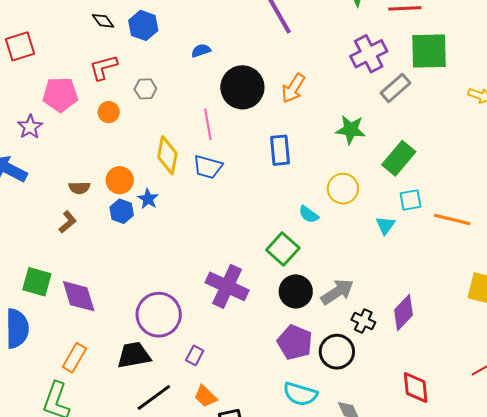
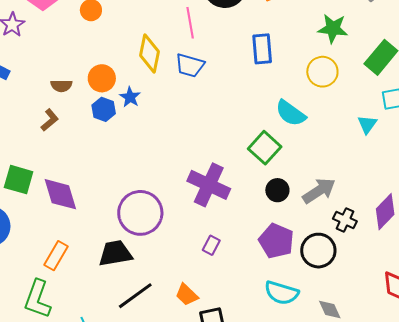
yellow circle: (343, 189) -> (322, 72), moved
cyan semicircle: (309, 214) -> (291, 113), size x1.5
black circle: (296, 291) -> (277, 190), size x0.7
purple rectangle: (195, 355) -> (211, 245), moved

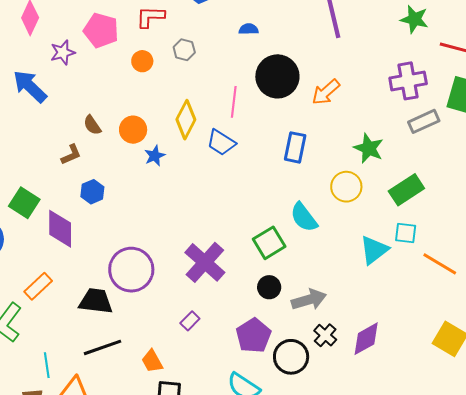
brown semicircle: (61, 86) -> (92, 125), turned 40
blue hexagon: (104, 109) -> (92, 192), moved
cyan triangle: (367, 124) -> (374, 250), size x1.5

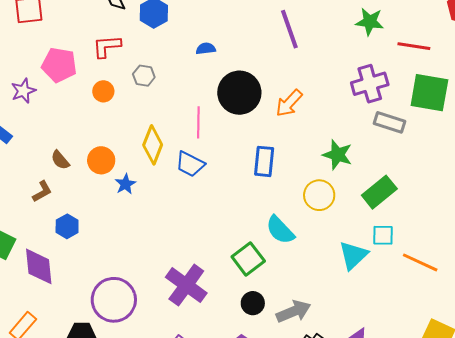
gray rectangle: (424, 121) -> (390, 122), turned 48

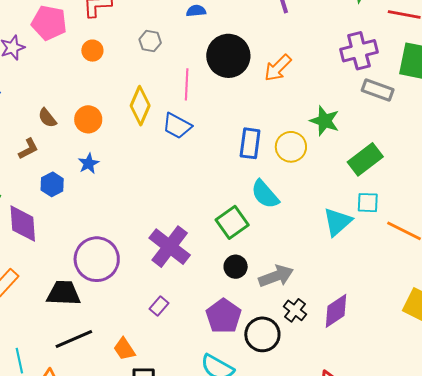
gray hexagon: (144, 76) -> (150, 41), moved
blue rectangle: (264, 161) -> (250, 143), moved
blue star: (125, 184) -> (89, 163), moved
yellow circle: (319, 195) -> (291, 147), moved

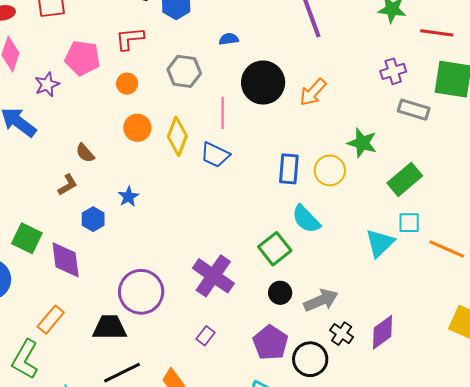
gray hexagon: (150, 41) -> (184, 71), size x1.5
purple cross: (359, 51) -> (393, 71), size x0.7
orange circle: (88, 119) -> (137, 128), moved

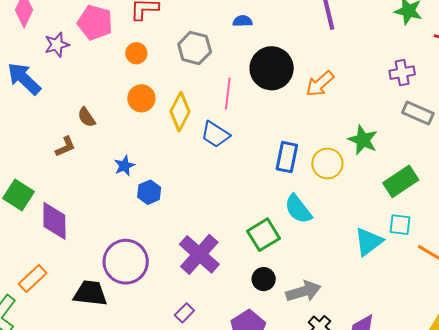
blue hexagon: (93, 219) -> (149, 192), moved

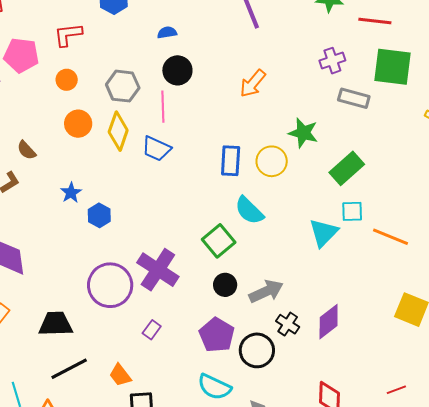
gray hexagon: (195, 48) -> (123, 86), moved
black circle: (272, 68) -> (177, 70), moved, size x0.7
purple circle: (126, 262) -> (110, 285), moved

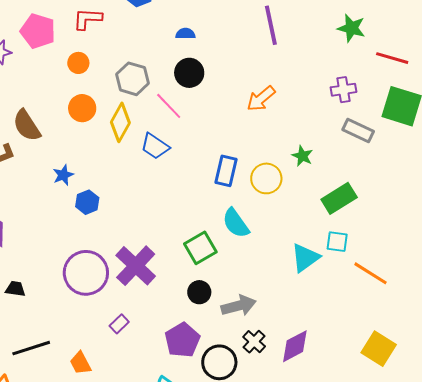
pink line: (163, 107) -> (169, 106), turned -52
green star: (303, 133) -> (302, 156), size x0.7
brown semicircle: (26, 150) -> (27, 125), size x1.6
black trapezoid: (56, 324) -> (15, 289), moved, size x0.6

